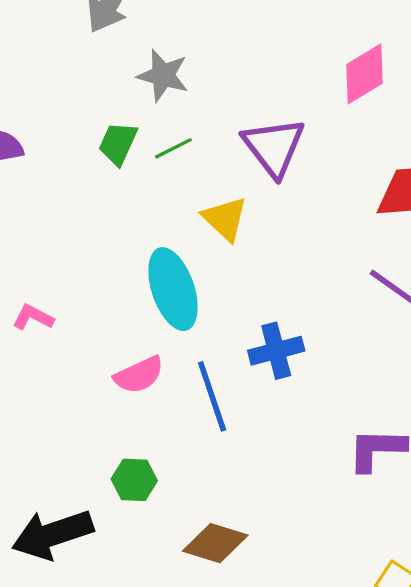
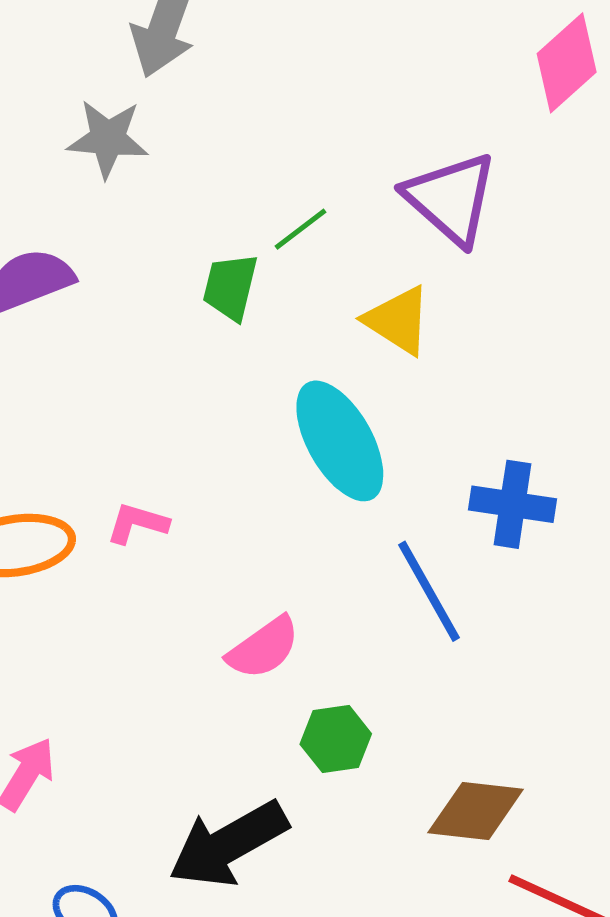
gray star: (163, 75) -> (108, 139), moved
green trapezoid: (118, 143) -> (230, 287), moved
blue cross: (276, 351) -> (513, 504), turned 34
pink semicircle: (139, 375) -> (263, 648), moved

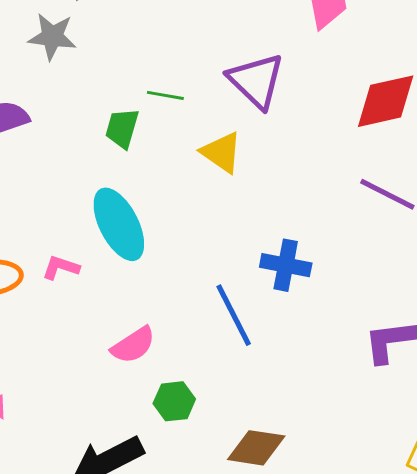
green line: (300, 229) -> (165, 95), turned 45
cyan ellipse: (340, 441) -> (119, 224), moved

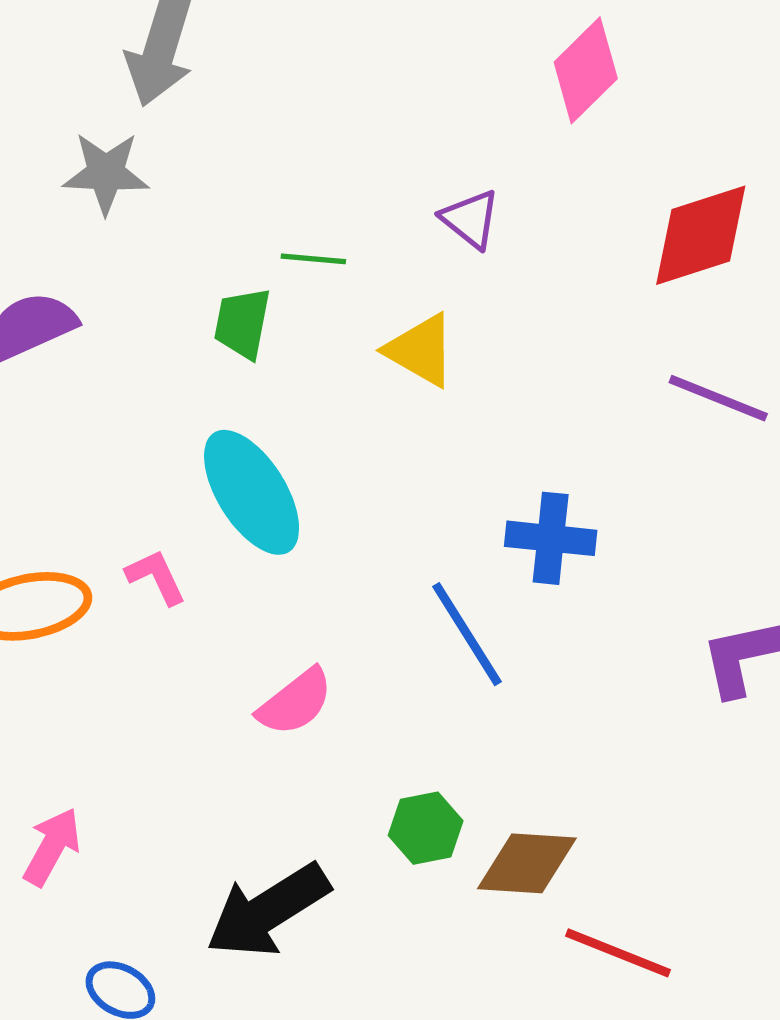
purple triangle: (256, 81) -> (470, 219), size x0.6
pink L-shape: (61, 267) -> (156, 577), turned 51
green hexagon: (174, 401) -> (426, 828), moved

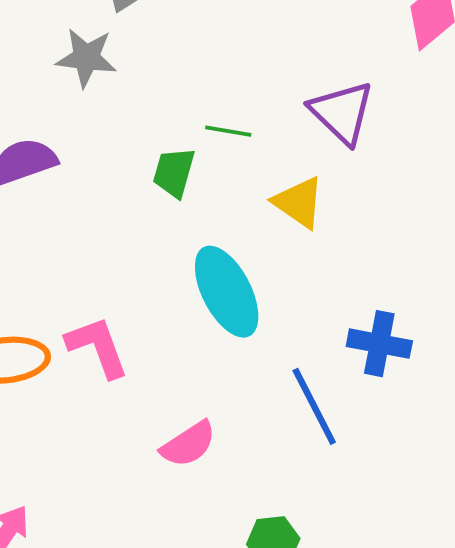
purple triangle: (470, 219) -> (342, 112), size x1.5
cyan ellipse: (252, 492) -> (227, 292), moved
pink L-shape: (156, 577) -> (97, 347), size x1.5

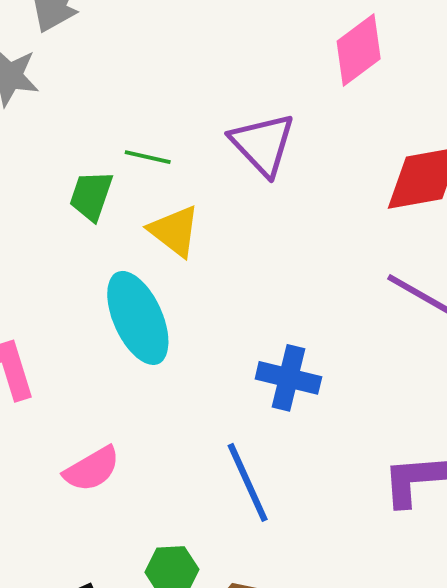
yellow triangle: (299, 202) -> (174, 231), moved
blue line: (314, 406) -> (248, 482), moved

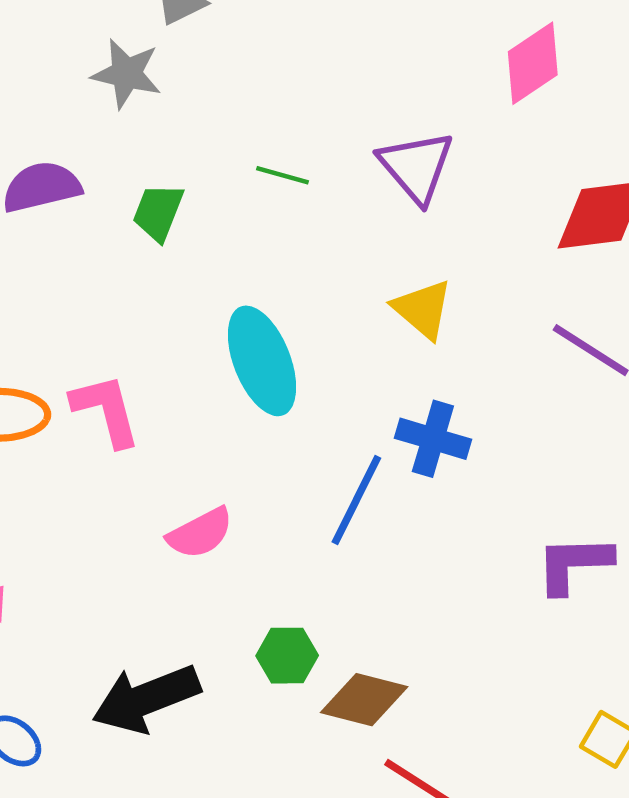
green trapezoid: (91, 196) -> (158, 212), moved
yellow triangle: (174, 231) -> (423, 309), moved
blue line: (248, 482) -> (356, 500), moved, turned 48

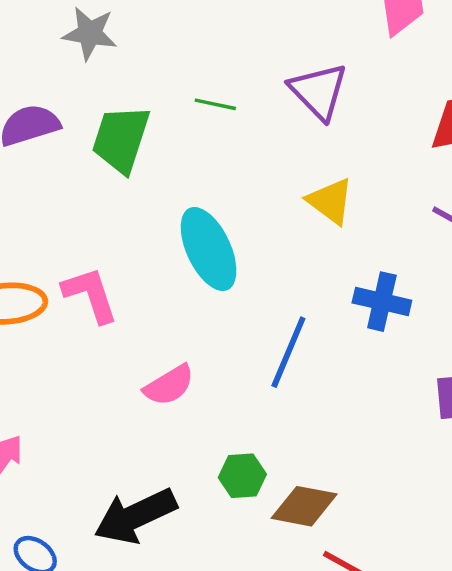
green trapezoid: (158, 212) -> (121, 139), size x1.5
blue cross: (433, 439) -> (382, 302), moved

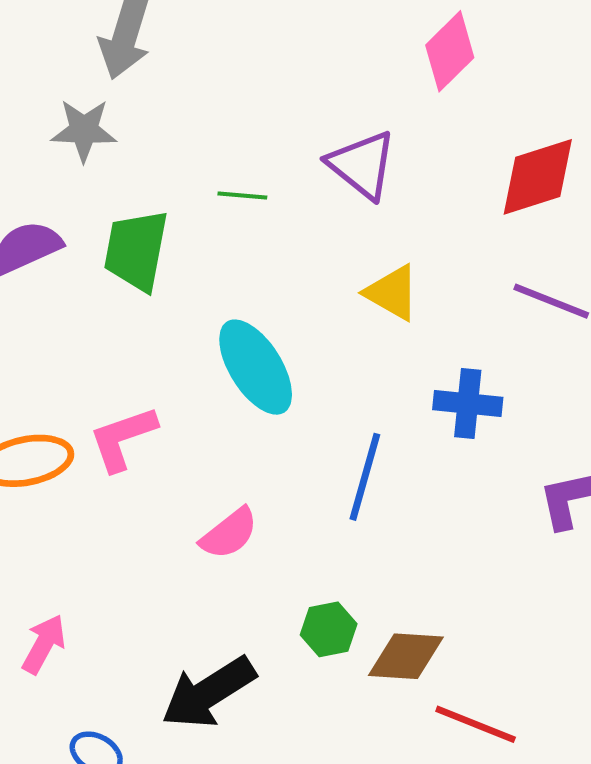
pink L-shape: (90, 295) -> (123, 438), turned -84

